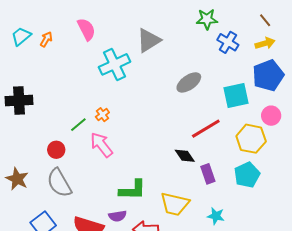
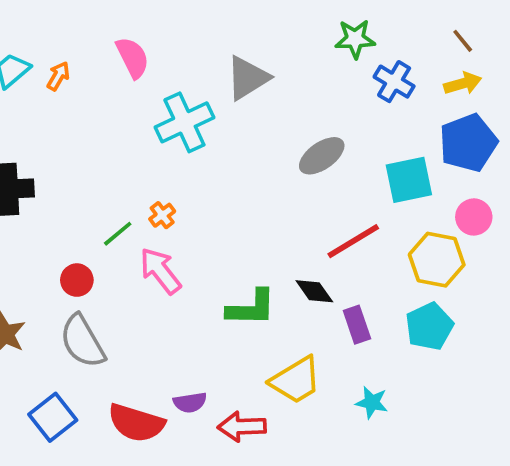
green L-shape: (133, 190) -> (251, 308), moved
yellow trapezoid: (175, 204) -> (296, 380), turned -44

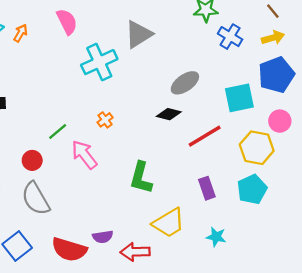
orange cross: (162, 215) -> (105, 120), moved
black diamond: (314, 291) -> (169, 114), moved, turned -40
green L-shape: (251, 308) -> (141, 178), turned 104

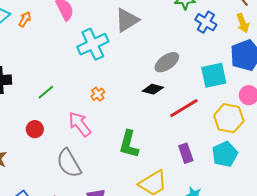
yellow arrow: (273, 38) -> (243, 23), turned 84
green line: (58, 131) -> (46, 92), moved
gray semicircle: (36, 199) -> (69, 163), moved

